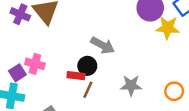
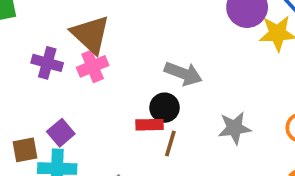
purple cross: (20, 14) -> (47, 63), moved
pink cross: (35, 64) -> (93, 66), moved, turned -30

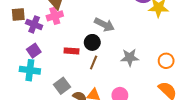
purple cross: (47, 63) -> (34, 24), moved
red rectangle: (149, 125) -> (72, 51), moved
brown square: (25, 150) -> (18, 15), moved

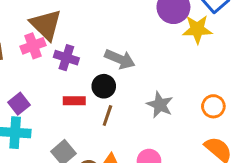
pink cross: (55, 16) -> (33, 46), moved
purple cross: (34, 24) -> (66, 58), moved
gray star: (130, 57) -> (160, 105), turned 30

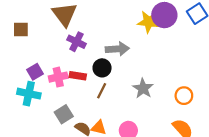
yellow star: (197, 29) -> (149, 22), moved
pink cross: (33, 46) -> (58, 77), moved
gray arrow: (120, 59) -> (117, 49), turned -35

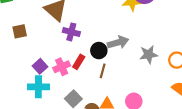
gray arrow: (117, 49) -> (118, 42), moved
red rectangle: (78, 76) -> (79, 62), turned -56
gray star: (143, 88) -> (149, 54), moved, turned -30

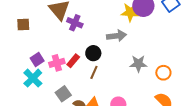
purple cross: (71, 32) -> (75, 23), moved
gray arrow: (118, 42) -> (117, 36), moved
cyan cross: (38, 87) -> (33, 78), turned 36

